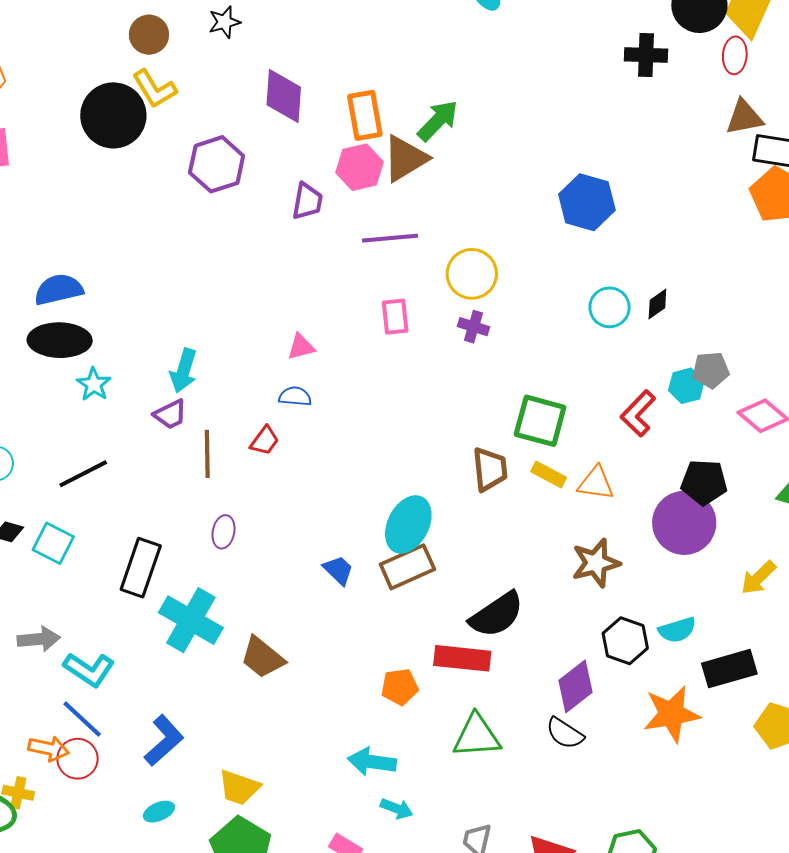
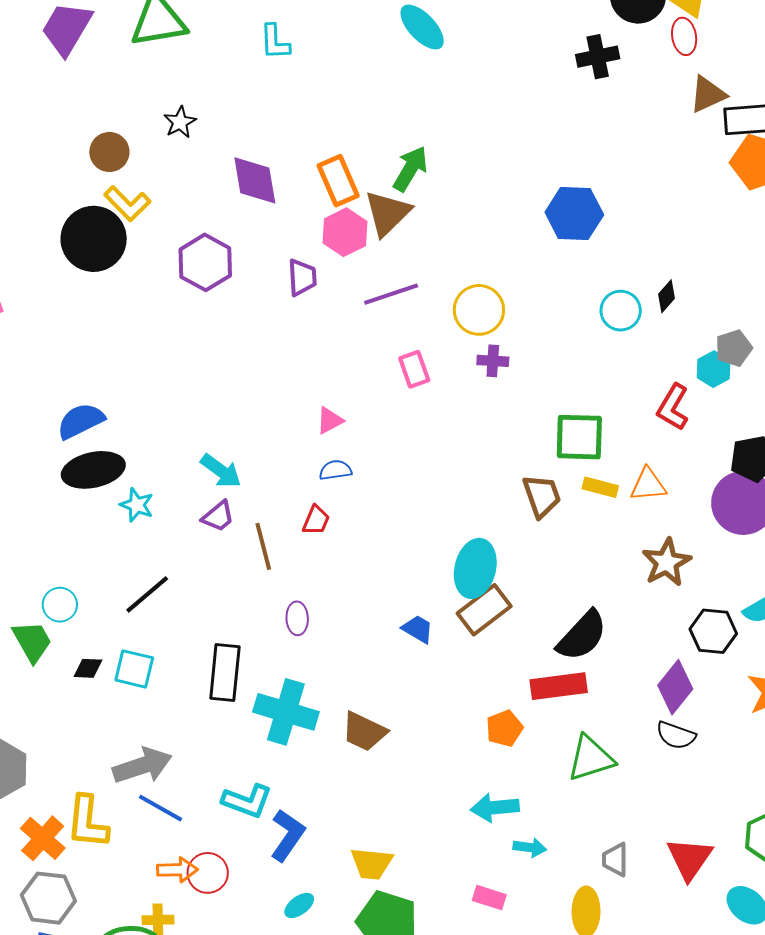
cyan arrow: (184, 371) -> (221, 471), turned -57
gray arrow: (39, 639) -> (142, 766), size x1.4
cyan L-shape: (89, 669) -> (247, 801), moved
blue line: (82, 719) -> (160, 808), moved

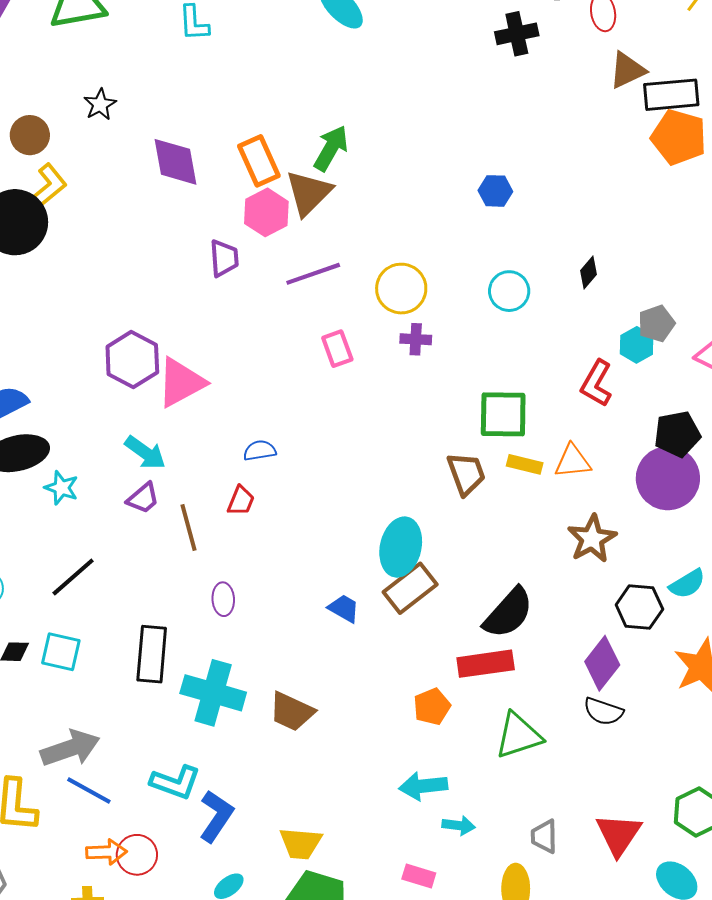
yellow L-shape: (127, 204) -> (48, 186), turned -84
blue hexagon: (574, 214) -> (495, 191), size x0.6
purple hexagon: (205, 262) -> (132, 359), moved
cyan circle: (621, 311) -> (509, 291), moved
pink triangle: (330, 420) -> (181, 382), moved, size x1.8

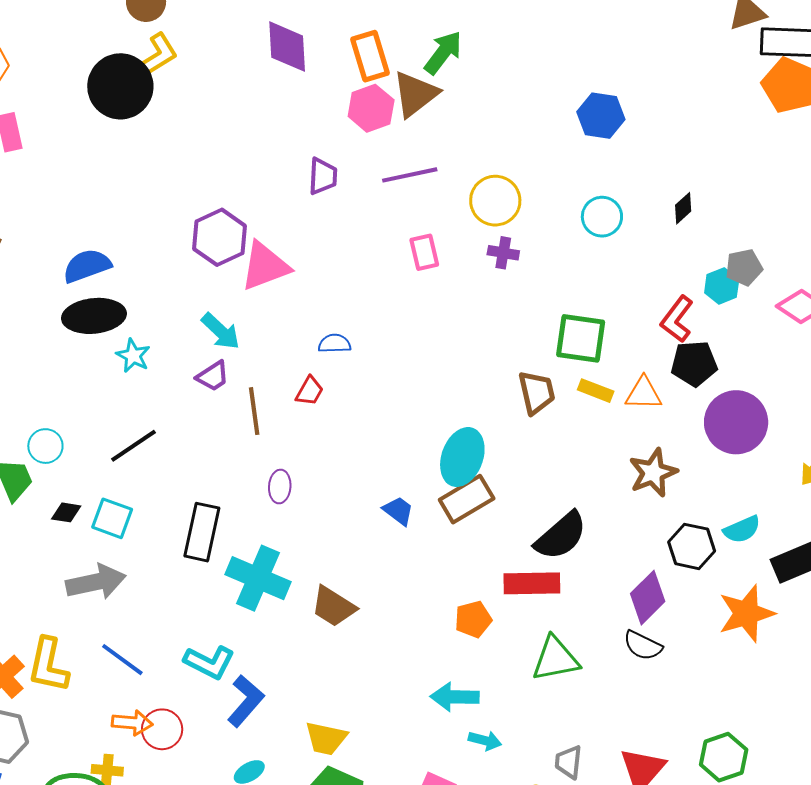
blue hexagon: (495, 191) -> (601, 116), size x1.4
purple trapezoid: (224, 258) -> (323, 176), moved
black pentagon: (677, 434) -> (694, 363), moved
gray arrow: (70, 748) -> (96, 582), moved

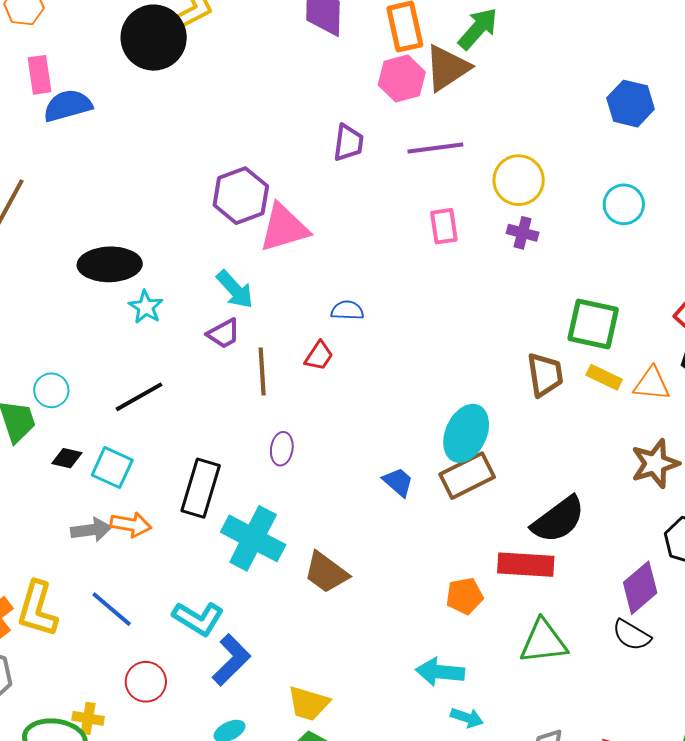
blue semicircle: (87, 266) -> (68, 106), moved
gray arrow: (96, 582) -> (91, 530), size x0.7
orange arrow: (132, 723) -> (131, 525), moved

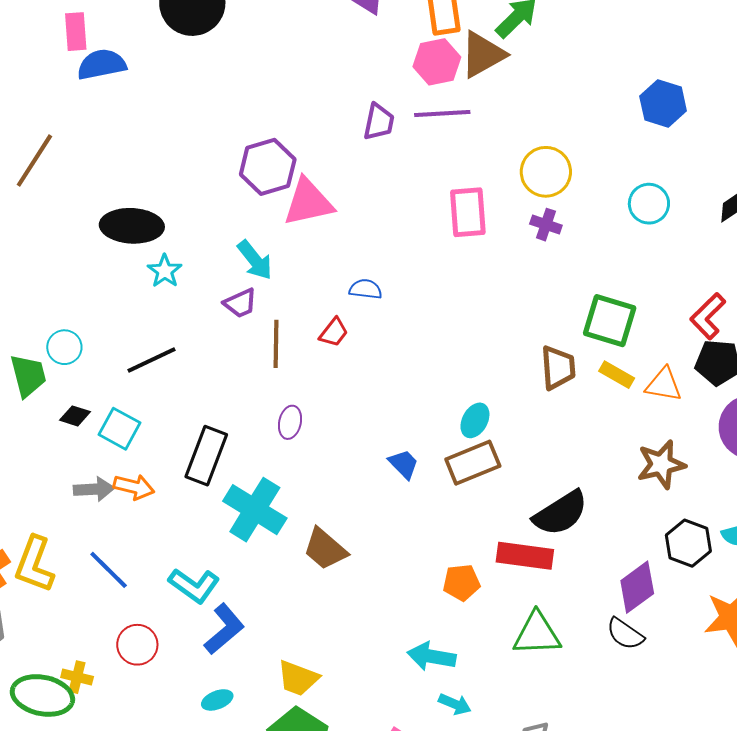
purple line: (435, 148) -> (442, 114), moved
pink rectangle: (444, 226) -> (468, 212), size x1.4
cyan ellipse: (466, 433) -> (475, 420), size x0.6

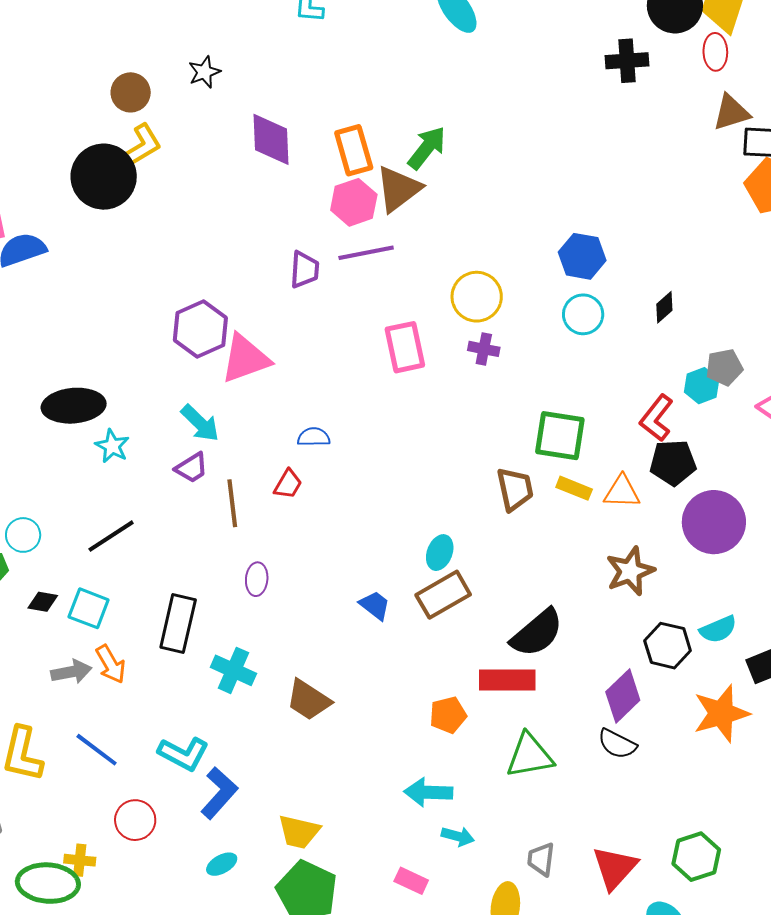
blue hexagon: (663, 104) -> (582, 256), moved
orange arrow: (134, 487) -> (111, 664), turned 54
cyan cross: (255, 510) -> (233, 670), size x0.7

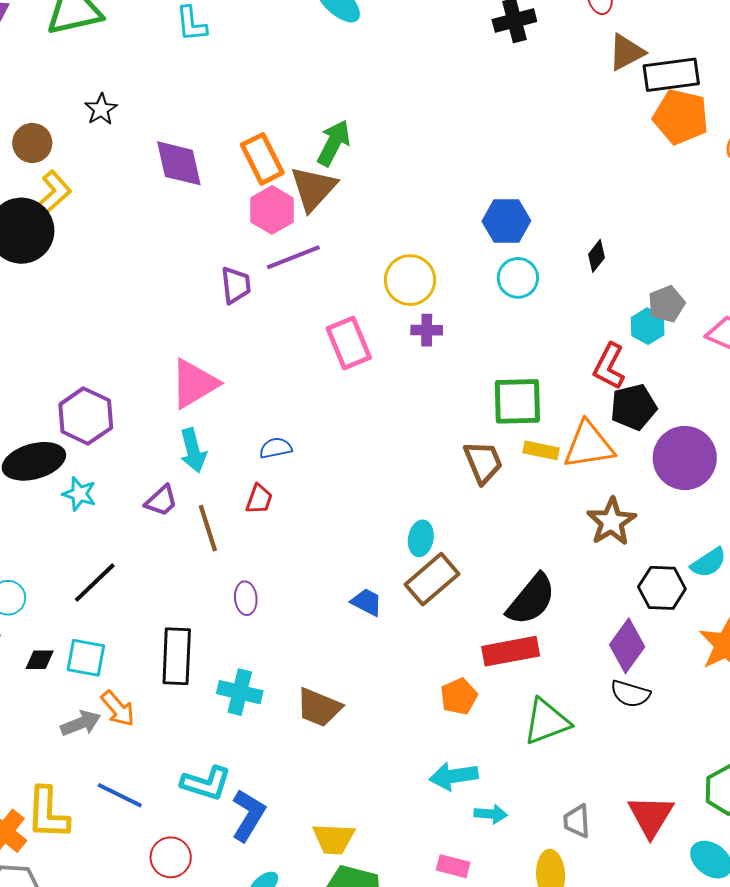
purple hexagon: (200, 329) -> (86, 416), moved
cyan arrow: (200, 423) -> (193, 450), moved, turned 42
orange triangle: (622, 492) -> (589, 445), size x1.4

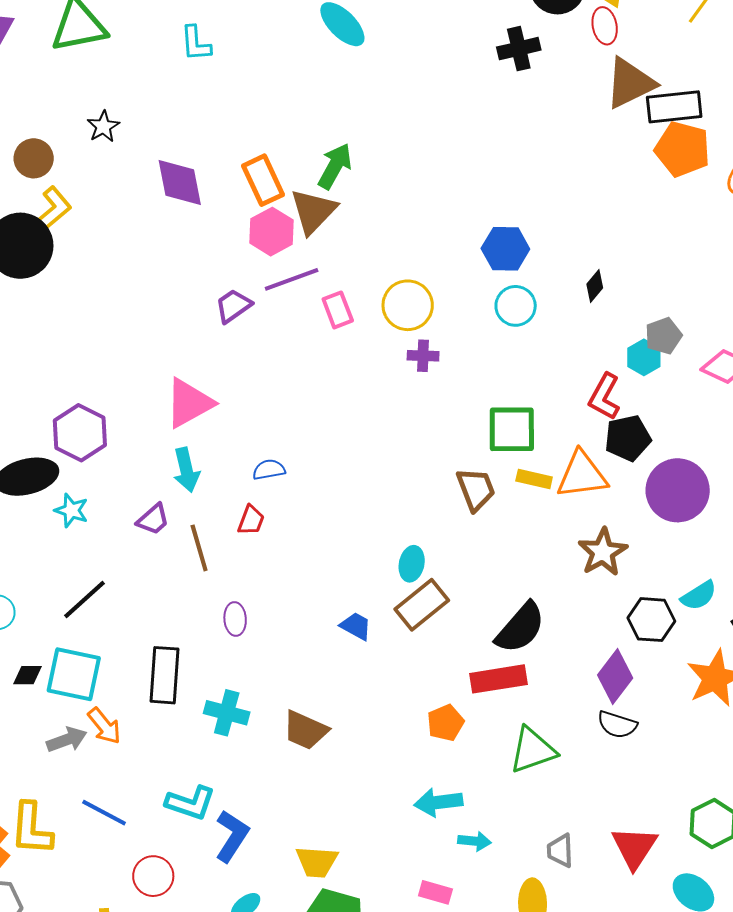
brown triangle: (626, 52) -> (630, 83), size x1.4
purple trapezoid: (236, 285) -> (233, 306), turned -120
pink rectangle: (349, 343) -> (338, 310), moved, size x0.7
cyan square: (86, 658) -> (74, 674), size x1.4

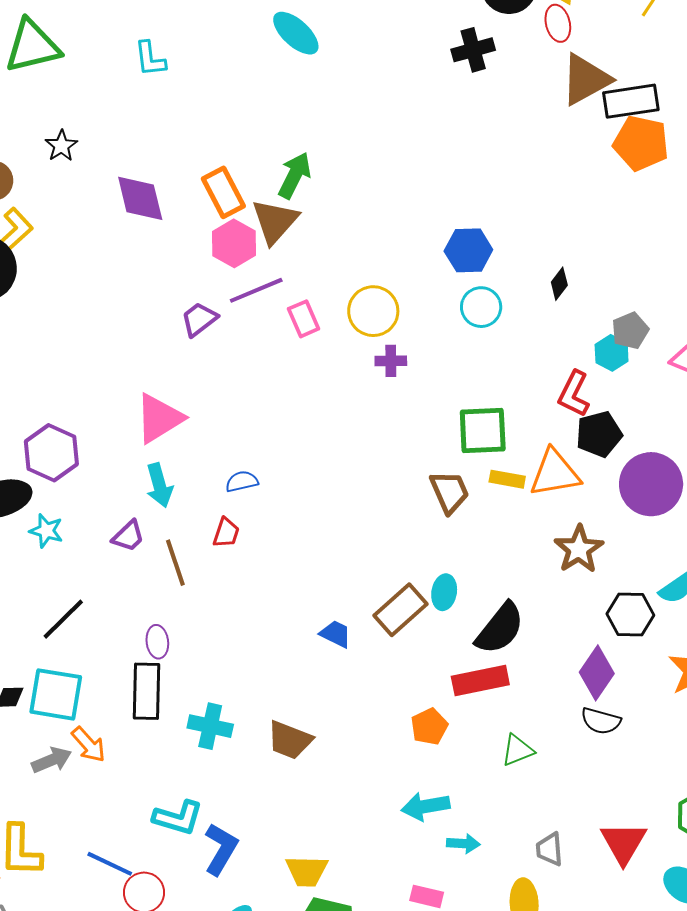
cyan ellipse: (412, 564) -> (444, 592), moved
purple ellipse: (235, 619) -> (157, 642), moved
green triangle: (533, 750) -> (518, 750), size x0.7
blue line: (104, 813) -> (110, 864), moved

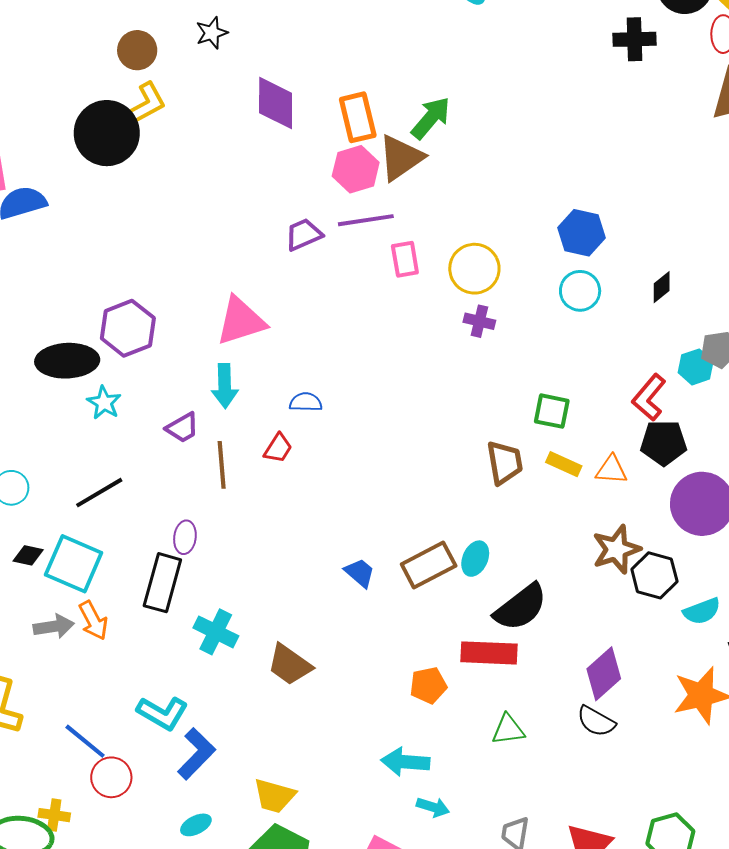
green square: (483, 431) -> (552, 411), size x0.7
orange triangle: (555, 473) -> (611, 470), size x0.6
black hexagon: (630, 614) -> (654, 575), moved

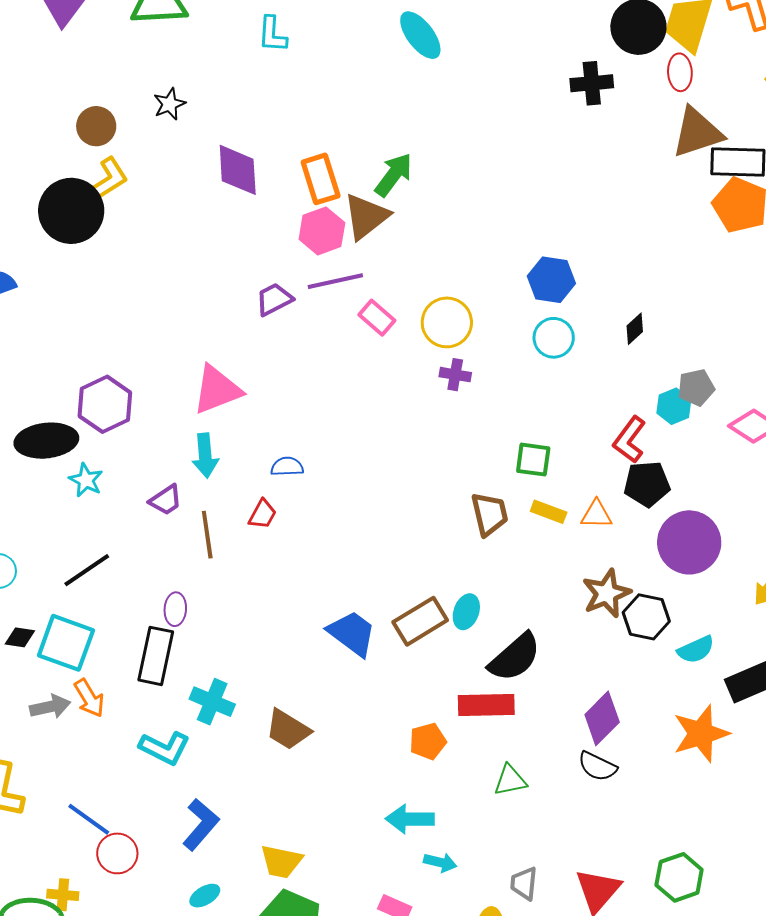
pink rectangle: (405, 259) -> (377, 318), turned -36
blue trapezoid: (360, 573) -> (352, 633), size x1.6
cyan L-shape: (162, 713) -> (165, 748), moved

